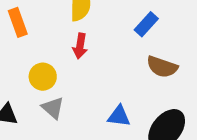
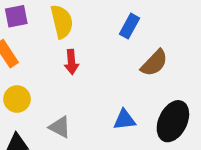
brown semicircle: (162, 67) -> (154, 63), turned -52
yellow circle: (43, 77) -> (17, 99), moved

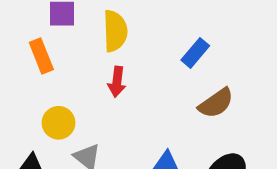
yellow circle: (17, 99) -> (59, 123), moved

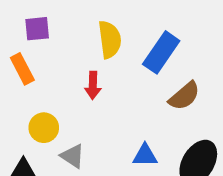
yellow semicircle: (115, 31) -> (110, 40), moved
blue rectangle: (195, 53) -> (161, 52), size x1.5

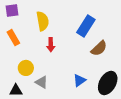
purple square: (37, 29) -> (12, 11), moved
yellow semicircle: (110, 40) -> (43, 21), moved
blue triangle: (145, 155) -> (80, 80), turned -32

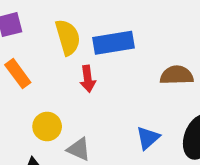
blue rectangle: (86, 26) -> (113, 43), moved, turned 55
brown semicircle: (99, 48) -> (177, 75), turned -132

